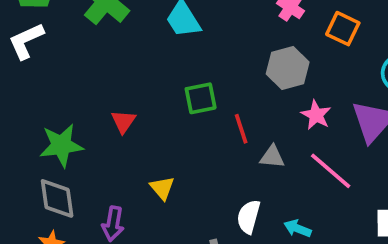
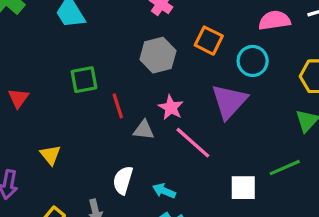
orange square: (343, 29) -> (209, 41), moved
pink star: (316, 115) -> (171, 107), moved

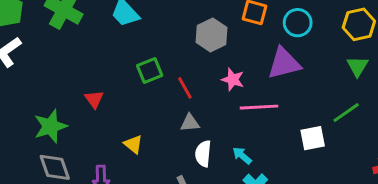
purple triangle: (229, 101) -> (284, 63), turned 45
gray triangle: (144, 130) -> (190, 123), moved
pink line: (193, 143) -> (259, 107), turned -33
cyan arrow: (164, 191) -> (242, 156), turned 30

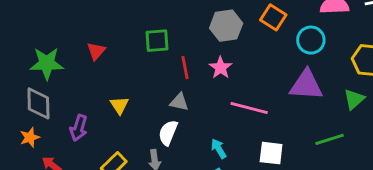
purple triangle: (284, 63) -> (306, 85), moved
pink star: (233, 80) -> (220, 68), moved
white square: (313, 138) -> (271, 153), moved
white semicircle: (203, 154) -> (168, 133), moved

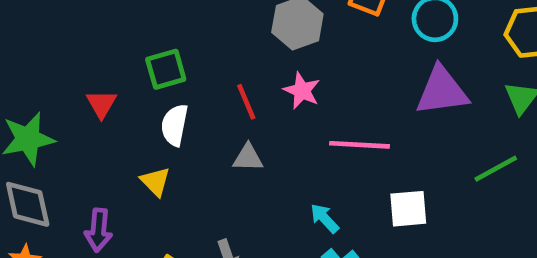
green square: (157, 41) -> (166, 69), moved
white semicircle: (168, 133) -> (175, 125), moved

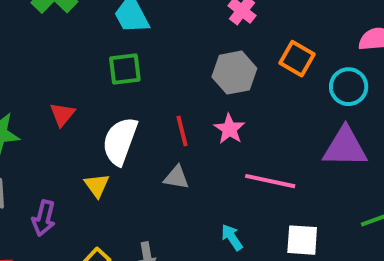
green square: (166, 69) -> (125, 69), moved
white semicircle: (175, 125) -> (120, 141), size x1.4

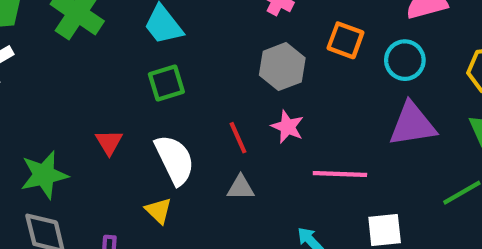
white semicircle: (120, 141) -> (175, 160), turned 144

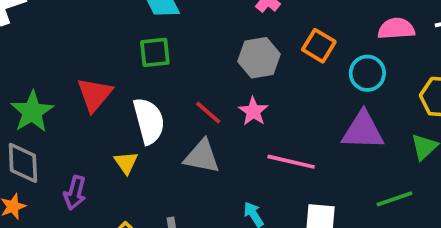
red line: (238, 138) -> (208, 112), turned -36
red triangle: (109, 142) -> (95, 94), size x1.5
green star: (44, 175) -> (32, 112), turned -30
gray triangle: (241, 188) -> (202, 156), size x1.5

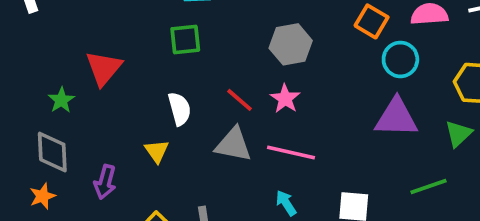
orange square: (319, 46) -> (372, 21), moved
red triangle: (95, 94) -> (104, 68), moved
green star: (32, 112) -> (61, 100), size x0.6
white semicircle: (149, 121) -> (180, 109), size x0.7
pink line: (291, 162) -> (291, 152), moved

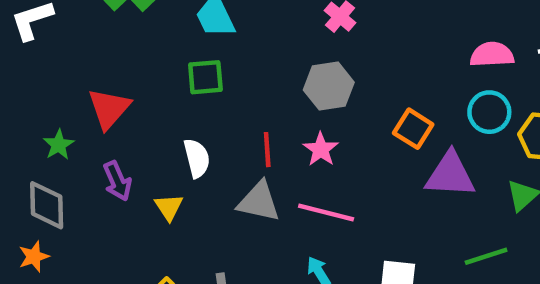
orange square: (372, 21) -> (413, 129), moved
cyan circle: (400, 59) -> (489, 112), moved
red line: (239, 100) -> (267, 150), turned 44
purple arrow: (105, 182) -> (117, 181), moved, turned -40

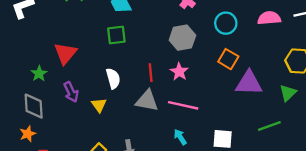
cyan circle: (489, 112) -> (226, 23), moved

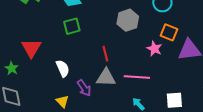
pink star: (179, 72) -> (154, 49), moved
white semicircle: (113, 78) -> (63, 68), moved
purple arrow: (71, 92) -> (84, 88), moved
yellow triangle: (99, 105) -> (62, 101), moved

